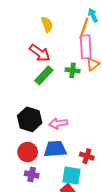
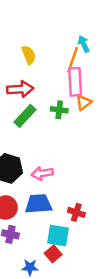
red arrow: (40, 53) -> (20, 89), turned -40

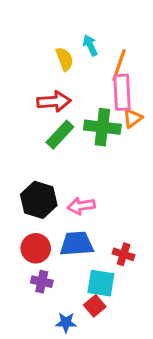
cyan arrow: (84, 44) -> (90, 45), moved
green cross: (59, 110) -> (102, 127), size x1.6

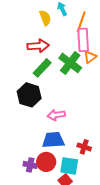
green cross: (102, 127) -> (70, 63), turned 30
black hexagon: (39, 200) -> (29, 95), moved
red circle: (36, 248) -> (46, 162), moved

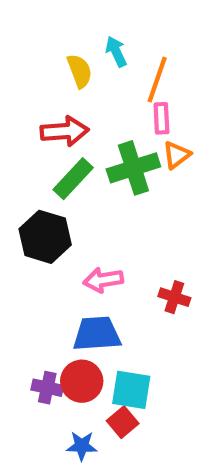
pink rectangle: (83, 40) -> (161, 118), size x0.6
green cross: (70, 63) -> (133, 168), turned 35
red cross: (84, 147) -> (174, 297), moved

